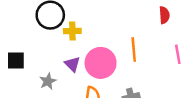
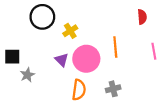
yellow cross: (72, 31) -> (70, 31), moved, turned -32
gray star: (48, 81) -> (27, 75), moved

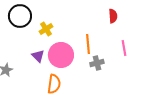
gray cross: (113, 89) -> (97, 63), moved

